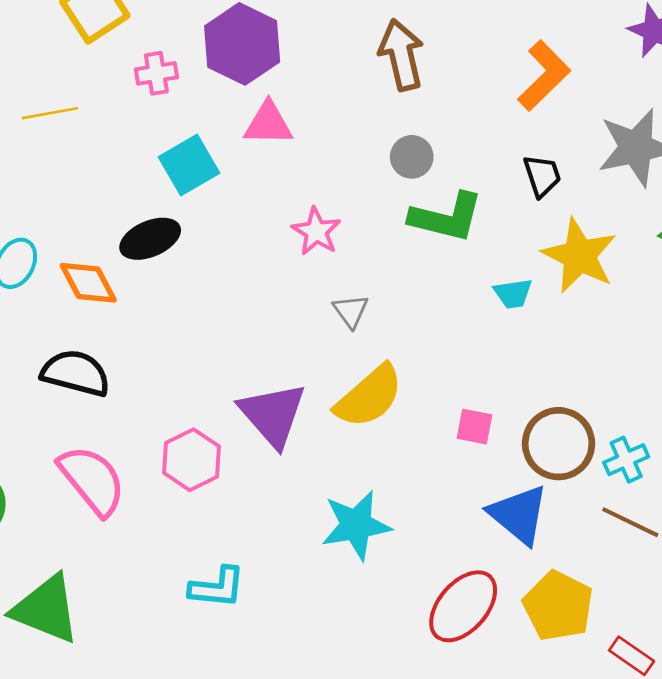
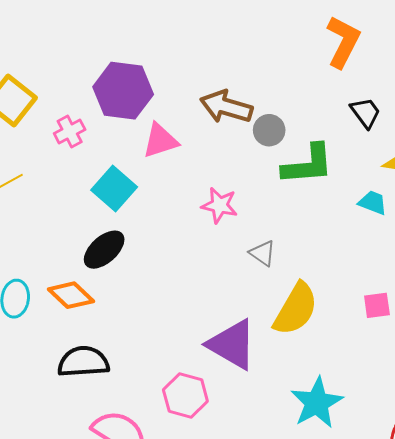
brown arrow: (401, 55) -> (226, 107), moved, turned -42
cyan trapezoid: (513, 294) -> (373, 203), turned -132

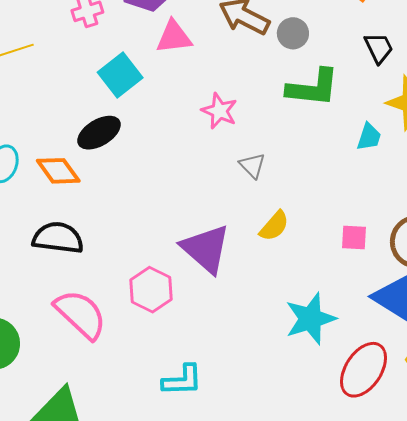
gray circle: (269, 130) -> (293, 33), moved
cyan trapezoid: (373, 203) -> (369, 137), turned 76
yellow semicircle: (296, 309) -> (274, 226), size x0.6
cyan star: (317, 403) -> (310, 319), moved

